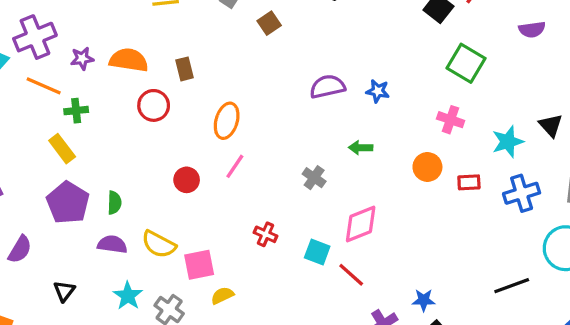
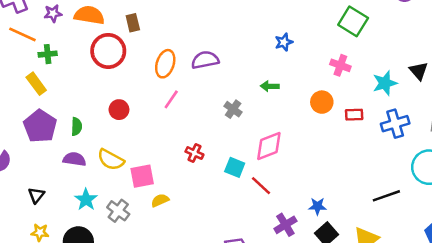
purple semicircle: (327, 87) -> (205, 60), moved
blue star: (378, 91) -> (284, 42), turned -30
red circle: (154, 105) -> (108, 51), size x1.4
red circle: (187, 180) -> (119, 110), moved

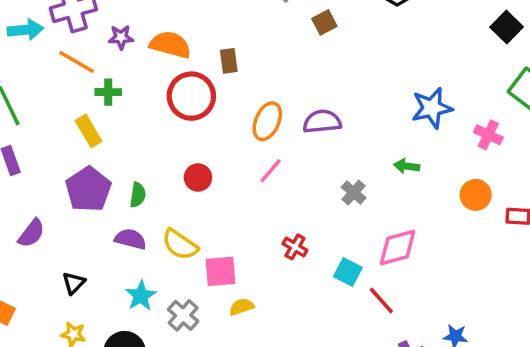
blue star: (284, 42) -> (432, 108), size x1.6
pink cross: (340, 65) -> (488, 135), moved

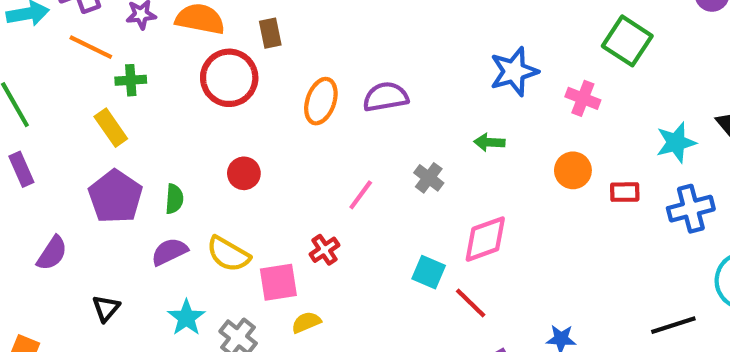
pink line: (271, 171) -> (361, 195), moved
purple semicircle: (130, 239) -> (169, 252), turned -36
red cross: (295, 247) -> (324, 250), moved, turned 30

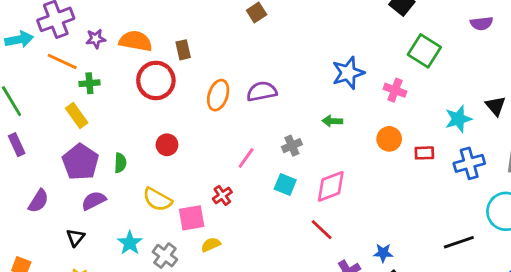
gray cross: (429, 178) -> (292, 146), turned 30
purple semicircle: (169, 252) -> (94, 201), moved
cyan square: (429, 272) -> (285, 184), moved

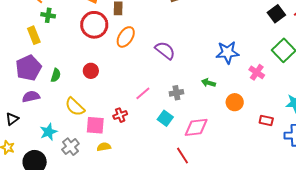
purple semicircle: (262, 91) -> (165, 50), turned 35
orange ellipse: (218, 95) -> (126, 37), moved
orange circle: (389, 139) -> (235, 102), moved

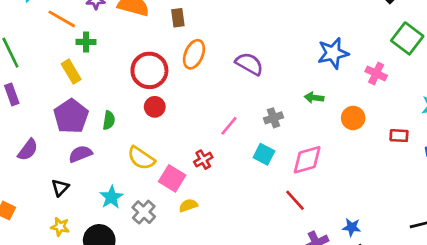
red circle: (94, 25) -> (149, 70), moved
pink square: (95, 125) -> (172, 178), turned 36

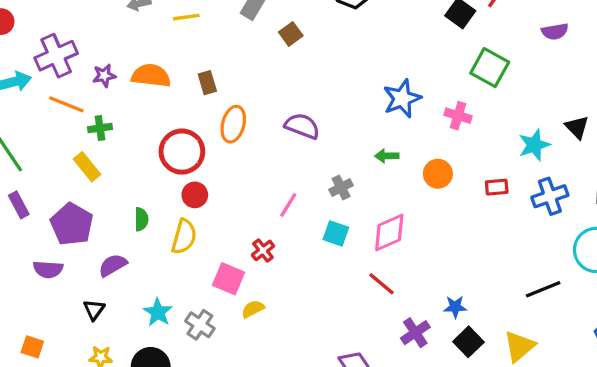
purple pentagon: (71, 116) -> (72, 224), moved
purple semicircle: (28, 150) -> (48, 269), turned 65
yellow semicircle: (141, 158) -> (184, 237), moved, turned -100

